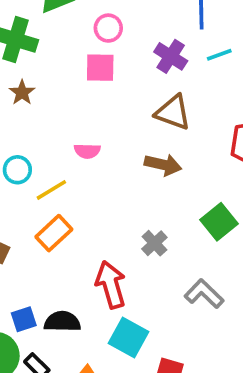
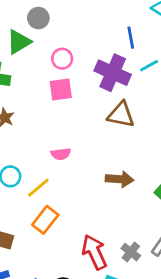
purple cross: (171, 56) -> (113, 73), size x1.4
brown arrow: (163, 165) -> (120, 179), moved
gray cross: (154, 243) -> (131, 252), moved

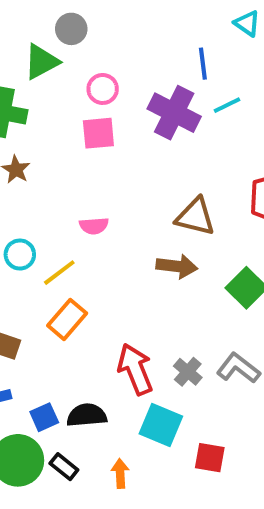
brown triangle: (121, 115) -> (195, 217), moved

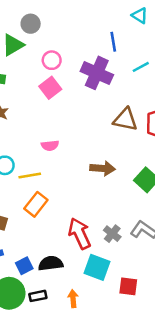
cyan line: (227, 105) -> (141, 67), moved
pink square: (98, 133) -> (50, 88), turned -30
brown triangle: (195, 217) -> (125, 120), moved
yellow line: (59, 273) -> (30, 175), turned 30
black rectangle: (64, 467) -> (38, 296), turned -48

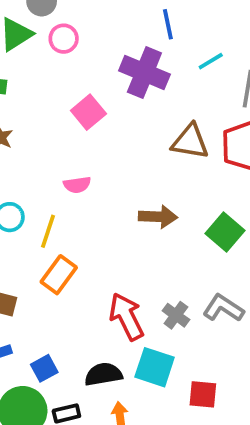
pink circle: (52, 60) -> (64, 39), moved
pink square: (50, 88) -> (88, 112), moved
yellow line: (30, 175) -> (48, 231), turned -60
black semicircle: (51, 263) -> (103, 374), moved

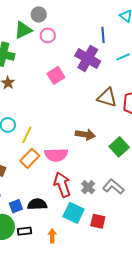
pink semicircle: (77, 185) -> (56, 155), moved, size x1.6
black semicircle: (103, 374) -> (37, 204), moved
red square: (203, 394) -> (98, 221), moved

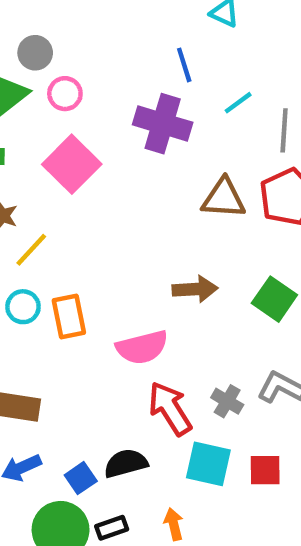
pink square: (56, 75) -> (72, 164), moved, size x1.4
yellow line: (27, 135) -> (31, 250), moved, turned 30
orange rectangle: (30, 158) -> (69, 316), moved, turned -42

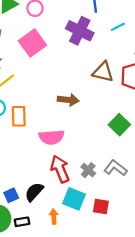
brown arrow: (195, 289) -> (68, 100), moved
black semicircle: (126, 463) -> (34, 192), turned -42
orange arrow: (174, 524) -> (54, 217), moved

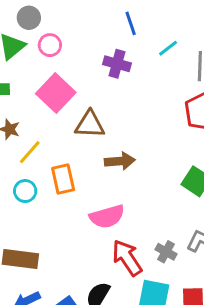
purple cross: (80, 31) -> (117, 64), size x0.7
brown triangle: (103, 72) -> (90, 124), moved
orange rectangle: (19, 116) -> (63, 179), moved

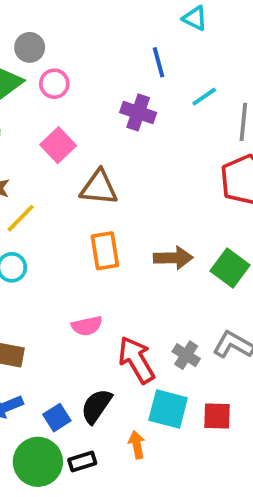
pink square: (56, 93) -> (58, 145), size x0.7
brown arrow: (120, 161) -> (173, 258), moved
orange rectangle: (63, 179) -> (105, 251), moved
pink semicircle: (107, 217) -> (87, 326), moved, size x0.7

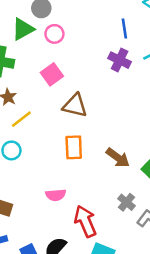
purple cross: (138, 112) -> (120, 60), moved
brown arrow: (173, 258) -> (118, 158), turned 30
gray cross: (186, 355) -> (126, 202), moved

